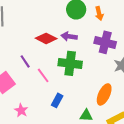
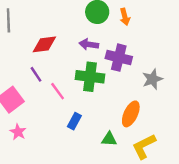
red diamond: (46, 38) -> (44, 44), moved, turned -35
purple cross: (105, 42) -> (119, 58), moved
pink star: (21, 110) -> (18, 132), moved

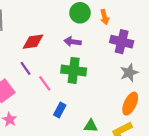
purple cross: (119, 58) -> (122, 42), moved
orange ellipse: (131, 114) -> (130, 104), moved

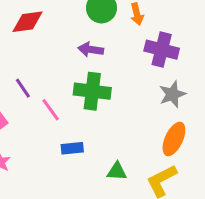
red diamond: (33, 42) -> (27, 22), moved
blue rectangle: (60, 110) -> (72, 148), turned 56

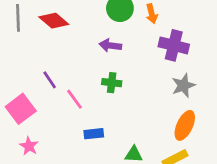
red diamond: (27, 22) -> (54, 21), turned 48
green cross: (92, 91) -> (112, 83), size x0.6

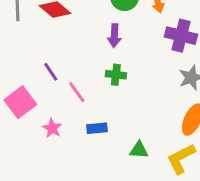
purple arrow: (110, 45) -> (114, 36), turned -95
pink star: (29, 146) -> (52, 128), moved

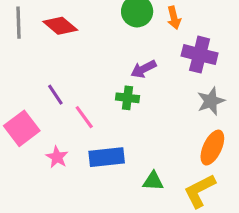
purple arrow: (114, 36) -> (143, 69), moved, turned 60
blue rectangle: (97, 128) -> (107, 157), size x1.5

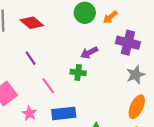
orange arrow: (174, 18) -> (110, 17), turned 64
purple line: (55, 95) -> (31, 58), moved

